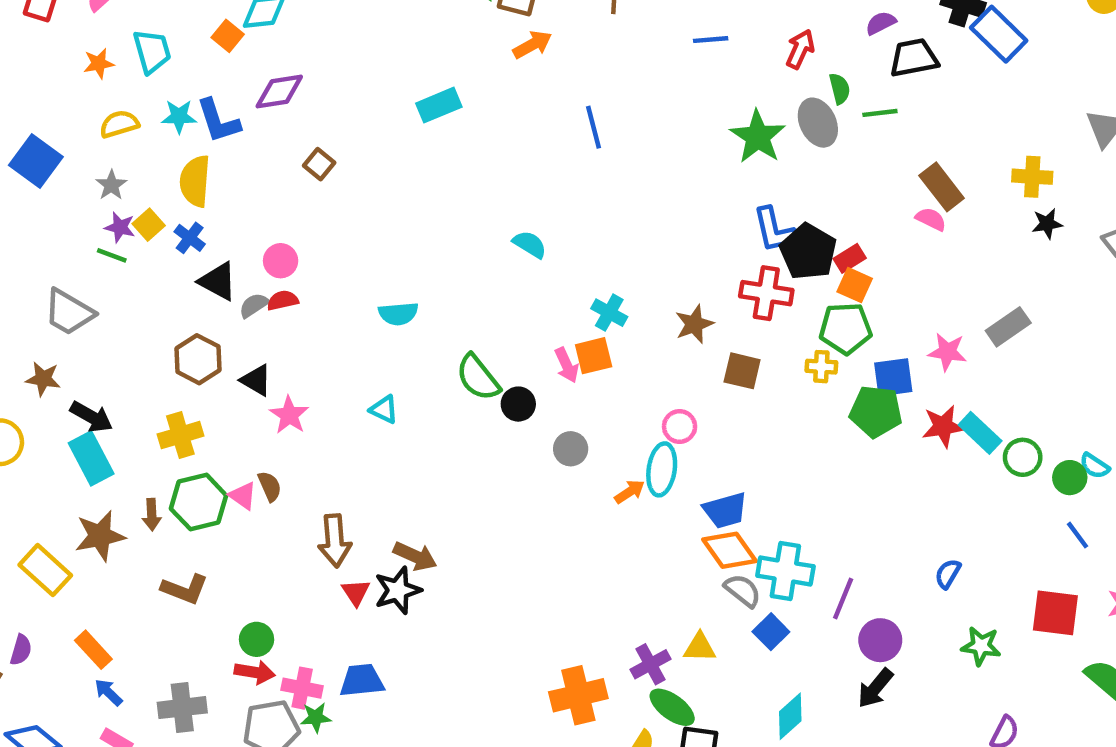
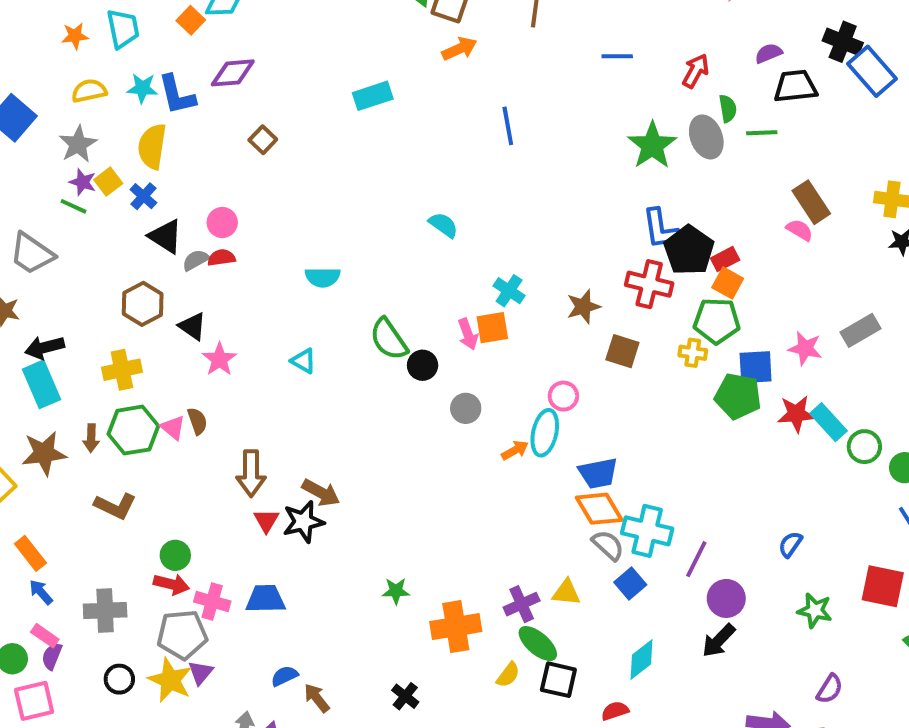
gray star: (111, 185) -> (78, 144), size x1.4
black arrow: (91, 417) -> (45, 347), turned 132
green star: (316, 717) -> (396, 591), moved

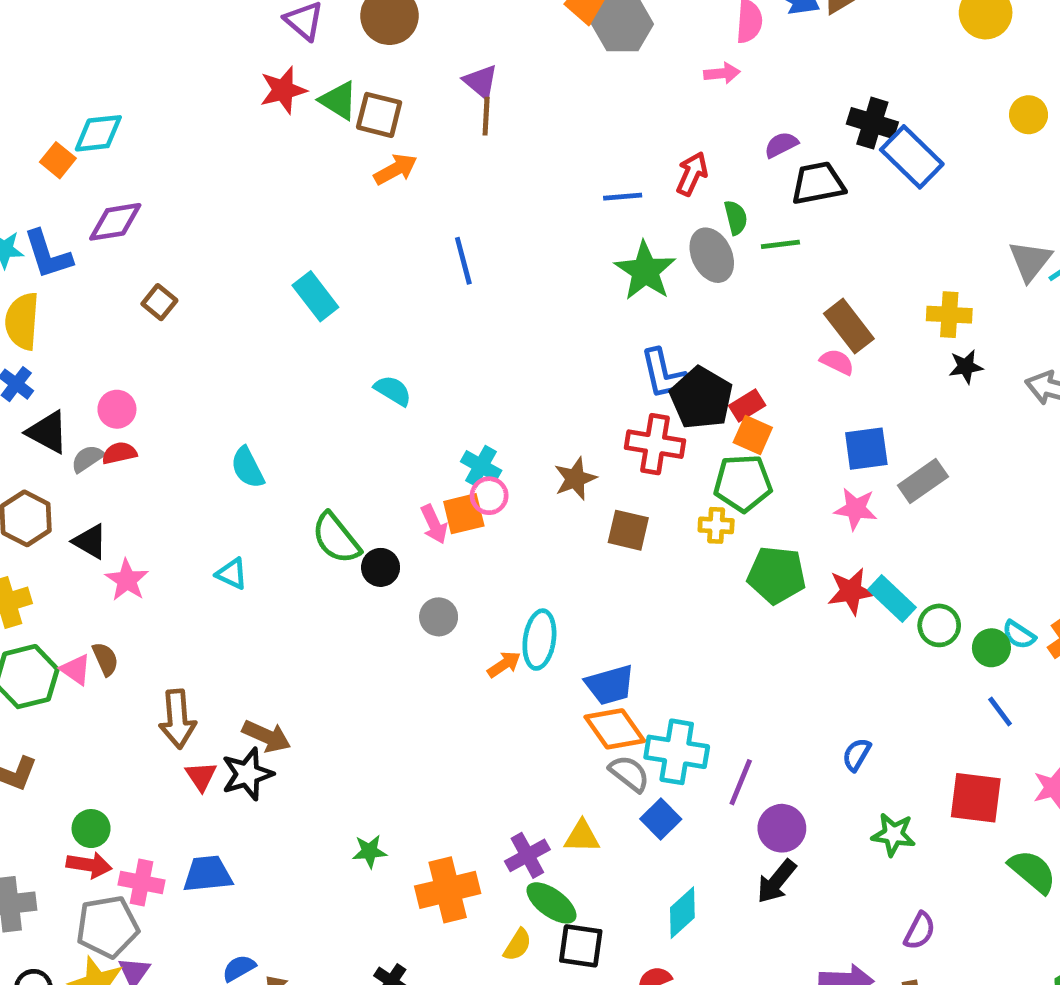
blue line: (617, 56) -> (623, 197), moved
cyan rectangle: (373, 96) -> (315, 296), moved, turned 75
cyan semicircle: (323, 277) -> (247, 468), turned 68
blue square: (756, 367) -> (866, 449), moved
pink circle: (563, 396) -> (489, 496), moved

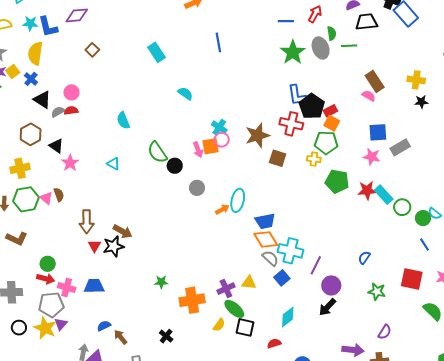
brown star: (575, 479) -> (257, 135), size x1.4

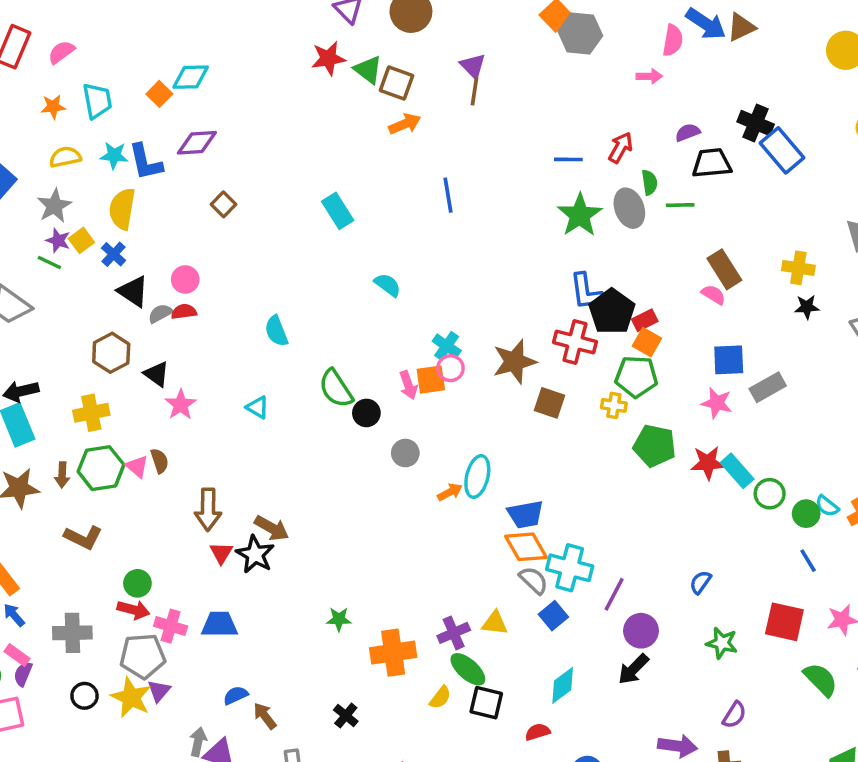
black star: (114, 246) -> (255, 554), turned -30

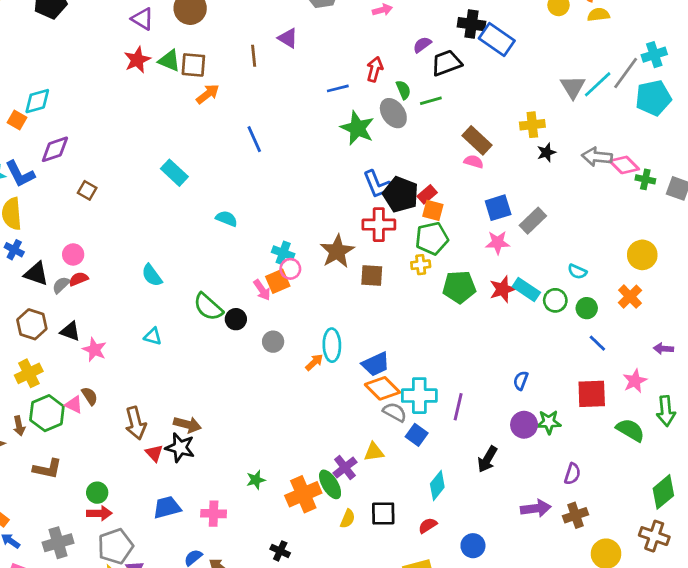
purple triangle: (473, 66) -> (288, 38), moved
cyan semicircle: (827, 506) -> (577, 272), moved
pink cross: (171, 626) -> (214, 514), moved
purple circle: (641, 631) -> (524, 425), moved
green ellipse: (468, 669) -> (330, 484), moved, turned 32

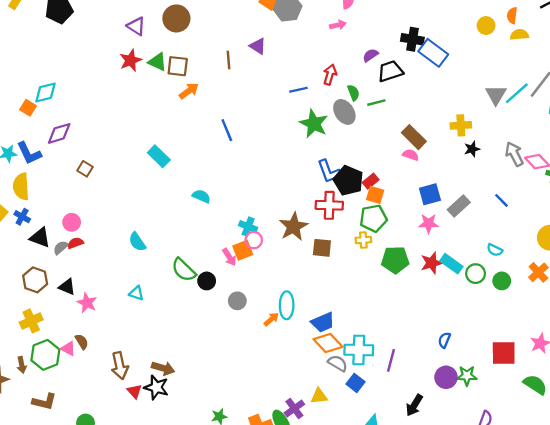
gray arrow: (597, 157) -> (514, 154), turned 55
blue line: (597, 343) -> (502, 200), moved

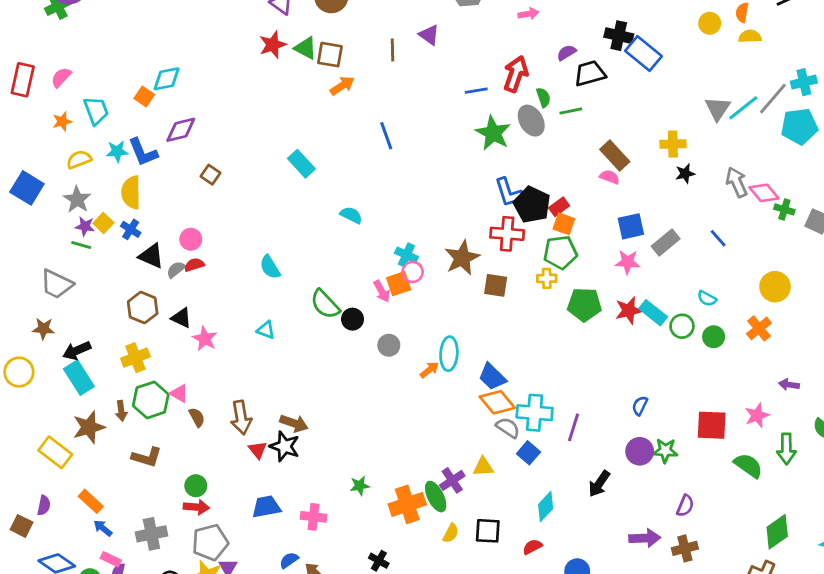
red arrow: (330, 75) -> (516, 74), size x1.4
blue trapezoid: (323, 322) -> (492, 377), turned 65
brown semicircle: (82, 342) -> (197, 417), moved

